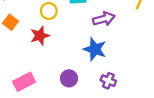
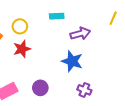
yellow circle: (49, 11) -> (20, 26), moved
purple circle: (69, 78) -> (40, 88), moved

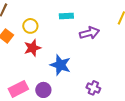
blue star: (72, 61) -> (60, 65), moved
purple circle: (40, 88) -> (43, 90), moved

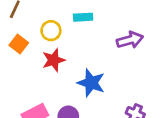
cyan rectangle: (66, 16) -> (83, 17), moved

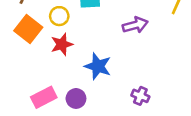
orange square: (19, 44) -> (28, 29), size x1.5

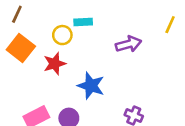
yellow circle: (59, 16) -> (62, 35), moved

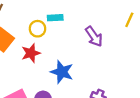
purple arrow: (129, 44) -> (94, 36), turned 70

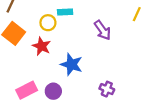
red star: (31, 53) -> (42, 46), turned -30

